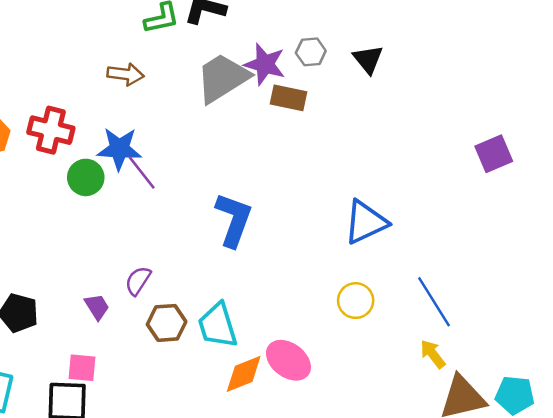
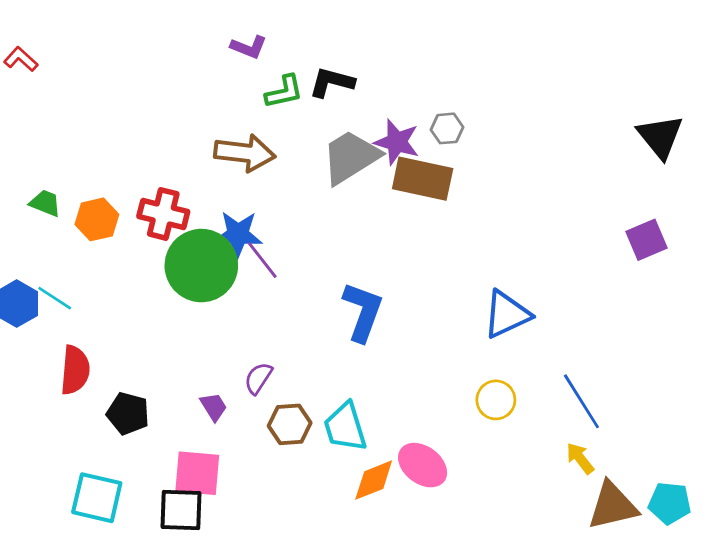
black triangle: (368, 59) -> (660, 137), moved, size x1.4
brown arrow: (126, 74) -> (245, 153), size x1.5
brown rectangle: (288, 98) -> (423, 179), size x1.5
green circle: (86, 177) -> (201, 266), size x1.8
pink square: (82, 368) -> (197, 473), size x1.5

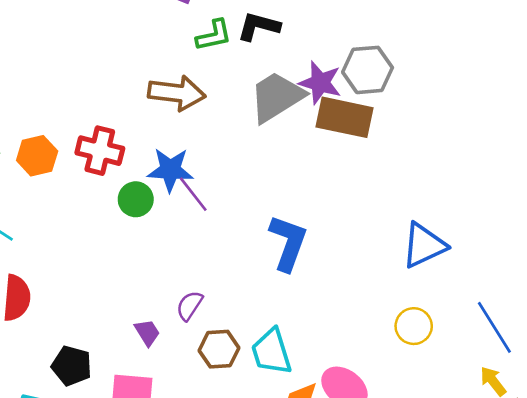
gray hexagon: (447, 128) -> (368, 70), size x1.6
green circle: (201, 266) -> (136, 199), size x0.5
black pentagon: (128, 414) -> (72, 366), moved

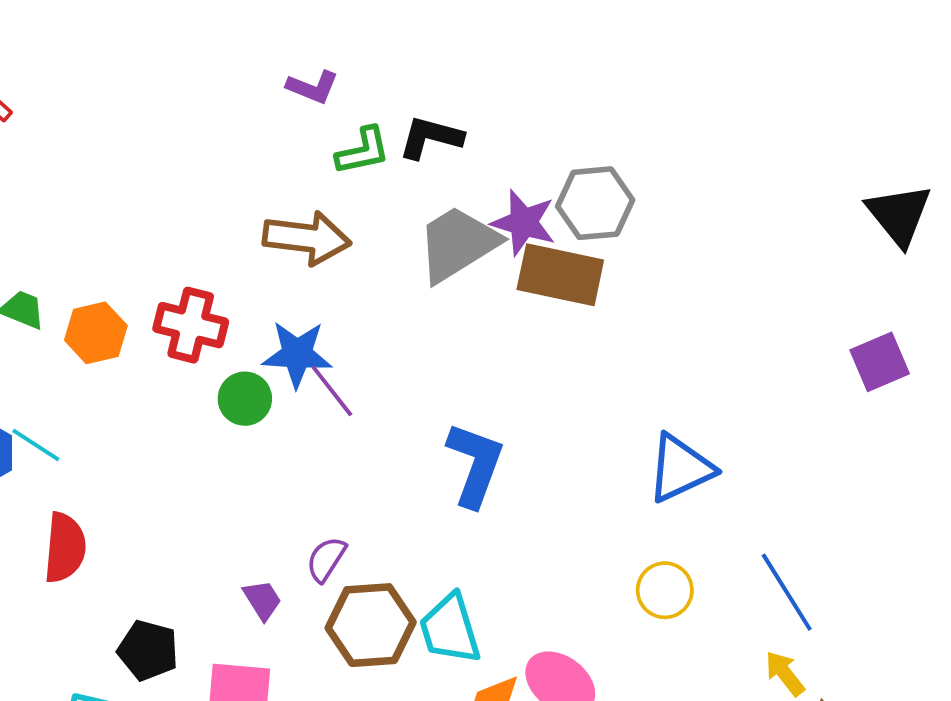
brown hexagon: (219, 349) -> (371, 625), size x1.4

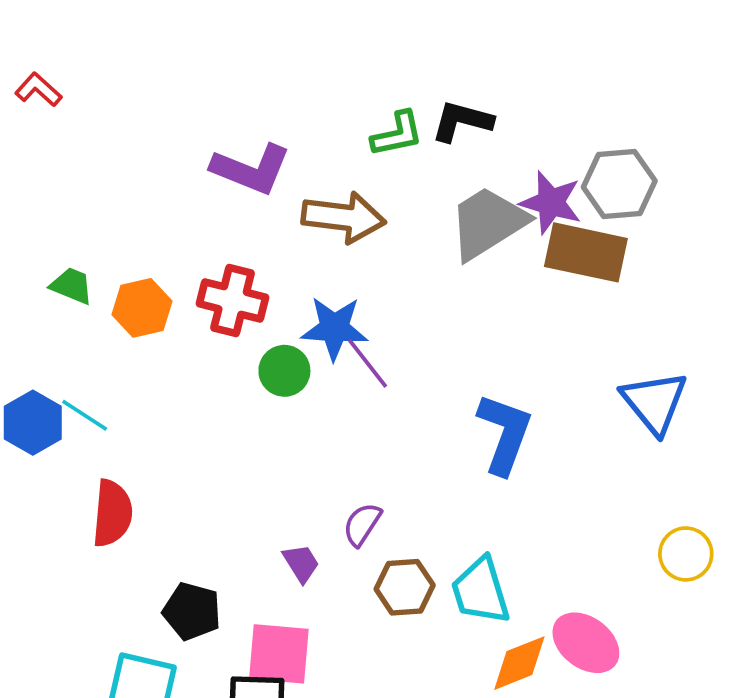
purple L-shape: (313, 87) -> (251, 169), moved, size x1.6
blue triangle: (680, 468) -> (654, 402), moved, turned -44
brown hexagon: (371, 625) -> (405, 587), size x0.7

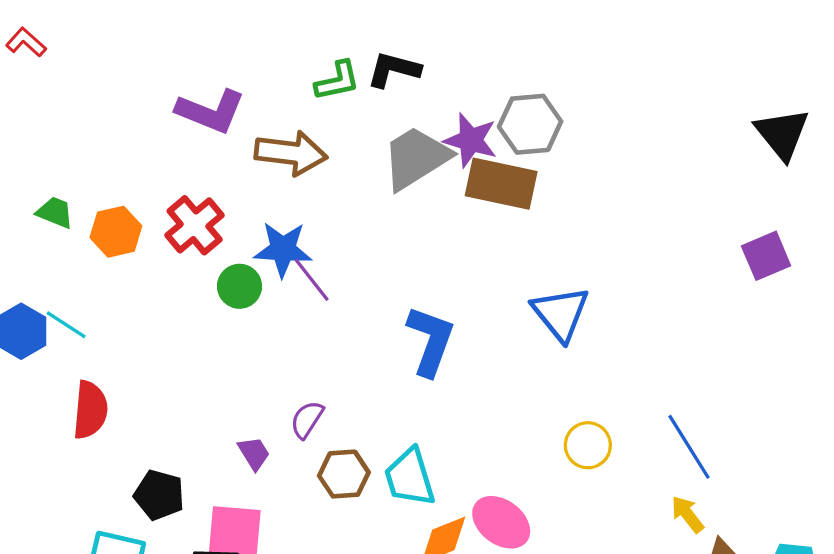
red cross: (233, 301) -> (195, 225), turned 36

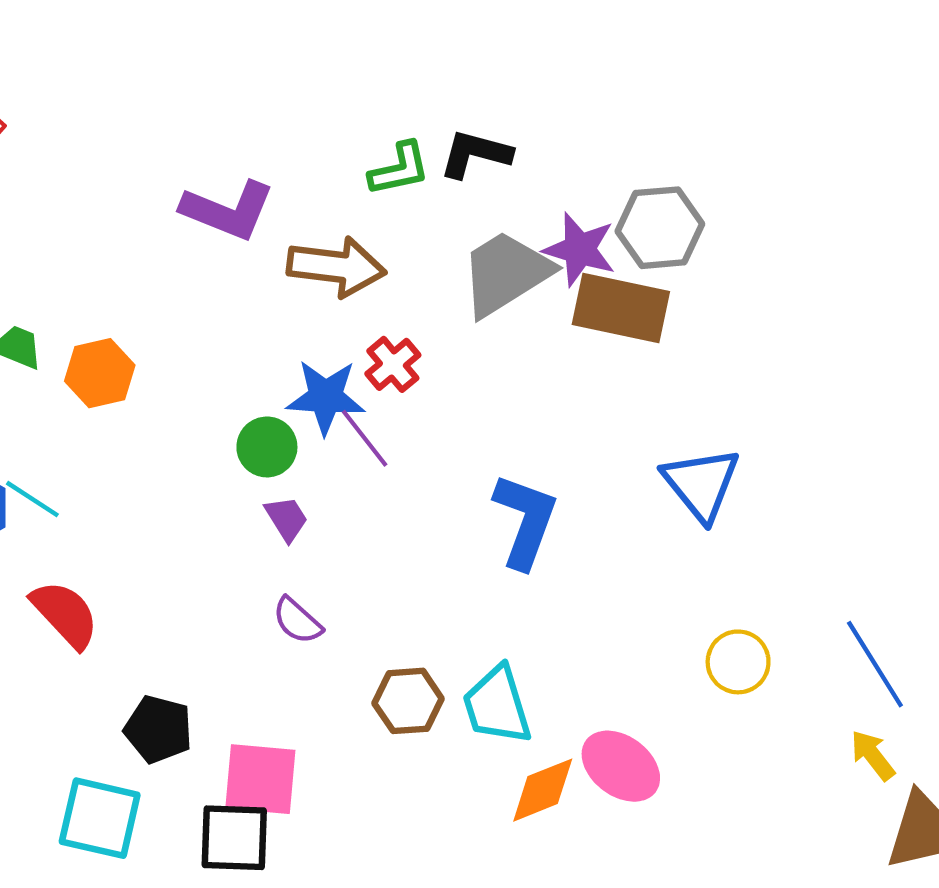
red cross: (195, 225) -> (393, 364), moved, size x0.7
red semicircle: (90, 410) -> (65, 614), turned -48
purple semicircle: (307, 420) -> (297, 621), moved, turned -81
purple trapezoid: (254, 453) -> (286, 519), moved

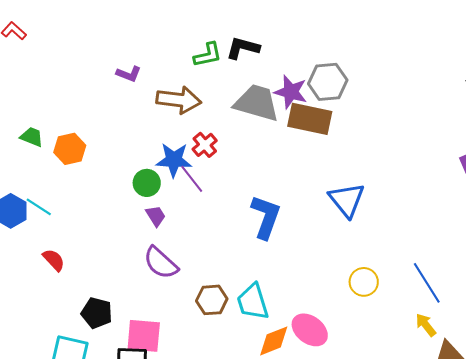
purple L-shape: (228, 210) -> (129, 74), size x0.6
gray trapezoid: (506, 273) -> (257, 103), turned 48
red semicircle: (65, 614) -> (54, 260), size x0.7
purple semicircle: (297, 621) -> (161, 263), size x1.5

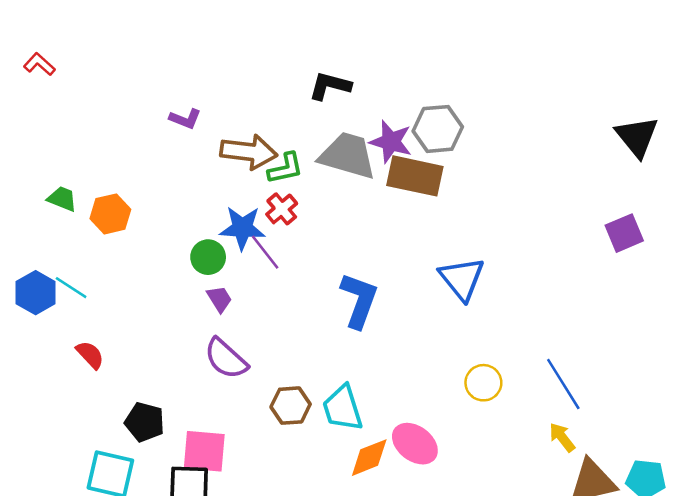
green L-shape: (208, 55) -> (285, 168), moved

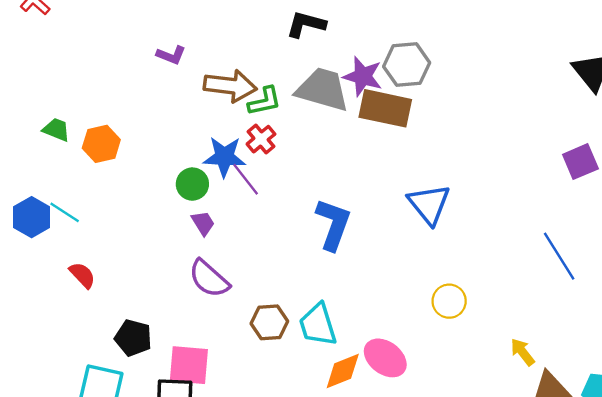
blue line: (563, 384) -> (559, 256), moved

